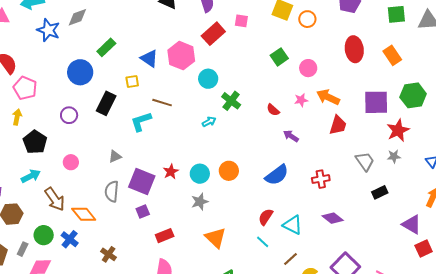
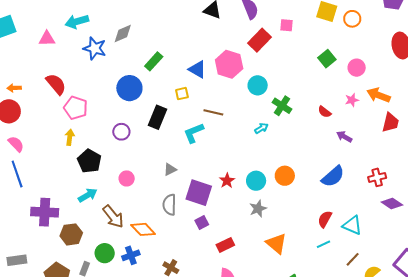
purple diamond: (333, 218) -> (392, 204), moved
blue cross: (70, 239) -> (131, 255), turned 36
cyan line: (263, 242) -> (324, 244), turned -64

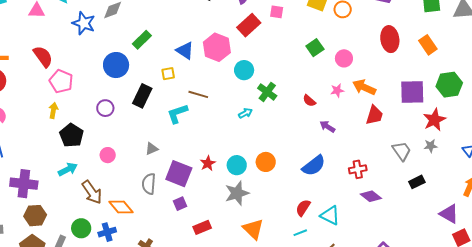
gray star: (258, 209) -> (237, 193), size x1.4
brown hexagon: (71, 234) -> (35, 216), moved

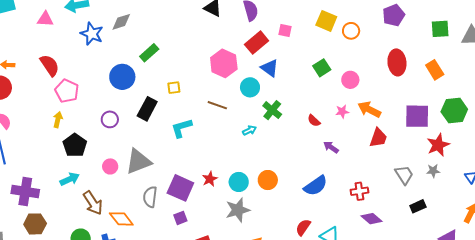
blue triangle: (185, 51) -> (270, 68), moved
brown line: (198, 94) -> (217, 105), moved
gray triangle: (152, 149) -> (138, 161), moved, size x2.0

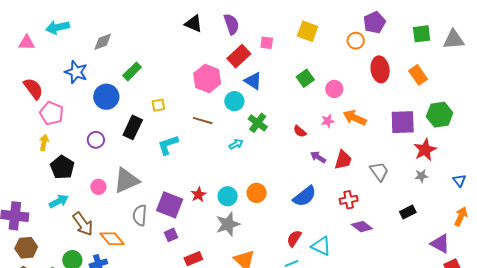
orange circle: (351, 31) -> (356, 41), moved
blue star: (92, 34) -> (76, 72), moved
red trapezoid: (378, 138) -> (343, 160), moved
gray trapezoid: (404, 175) -> (379, 171), moved

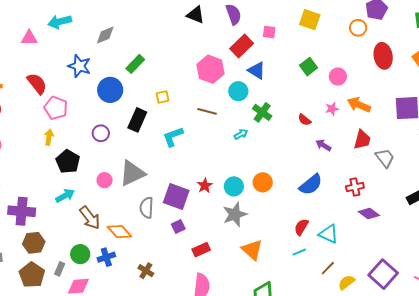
red trapezoid: (343, 160) -> (362, 140), moved

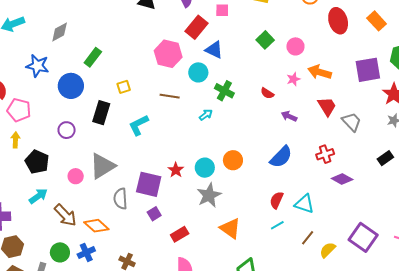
red trapezoid: (362, 140) -> (327, 106), turned -40

